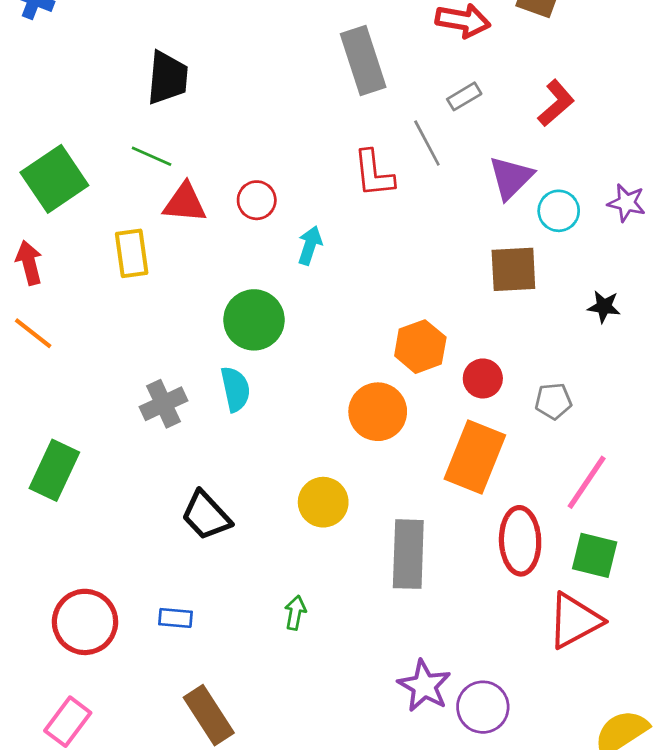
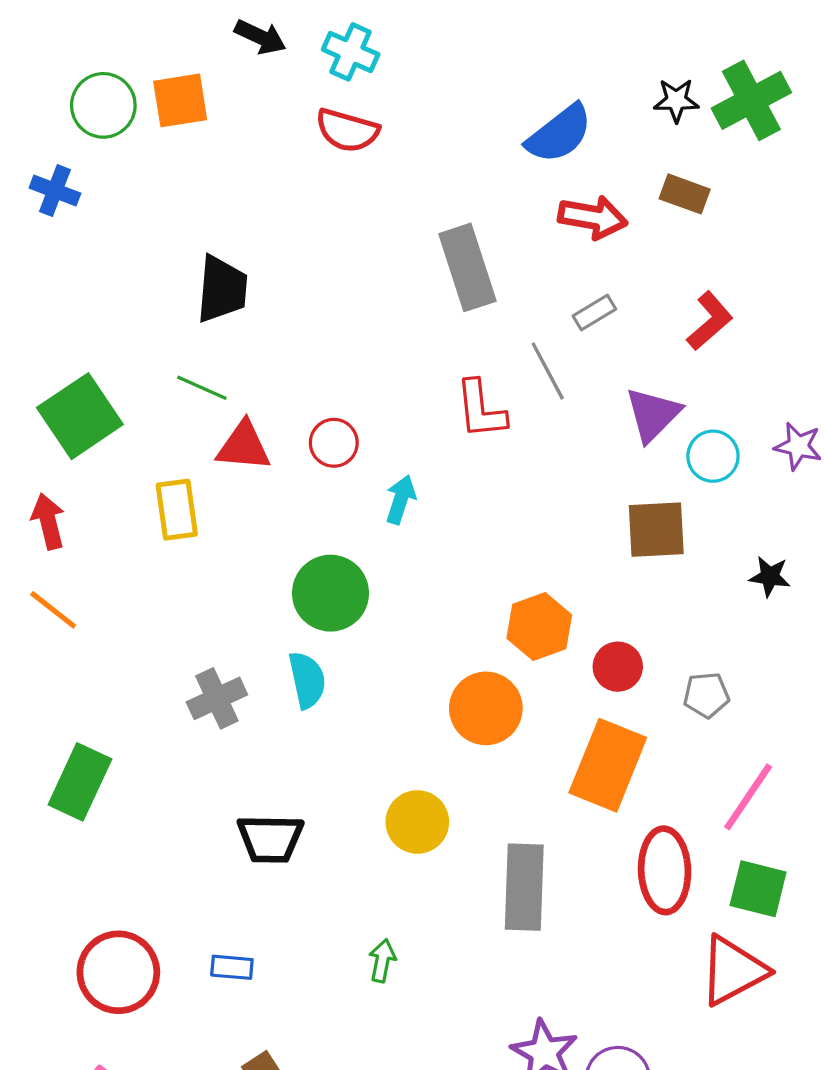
black trapezoid: (206, 516) -> (270, 839), turned -46

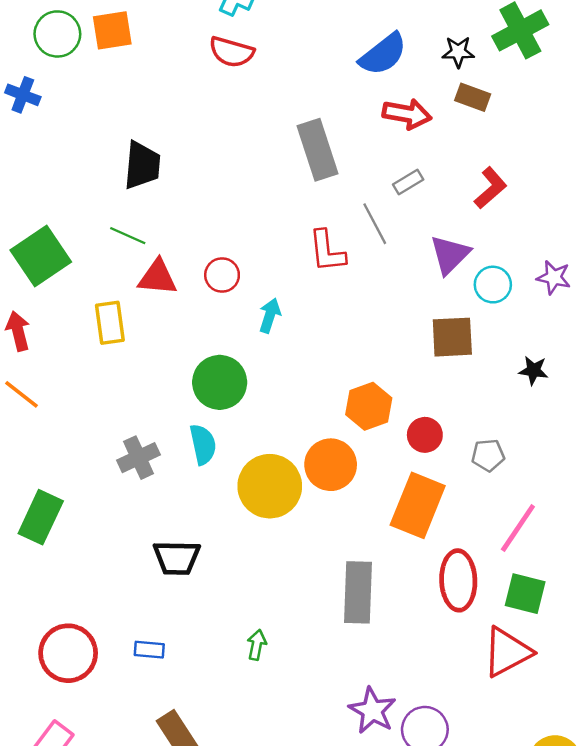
black star: (676, 100) -> (458, 52), moved
yellow circle: (417, 822) -> (270, 486), moved, size x1.4

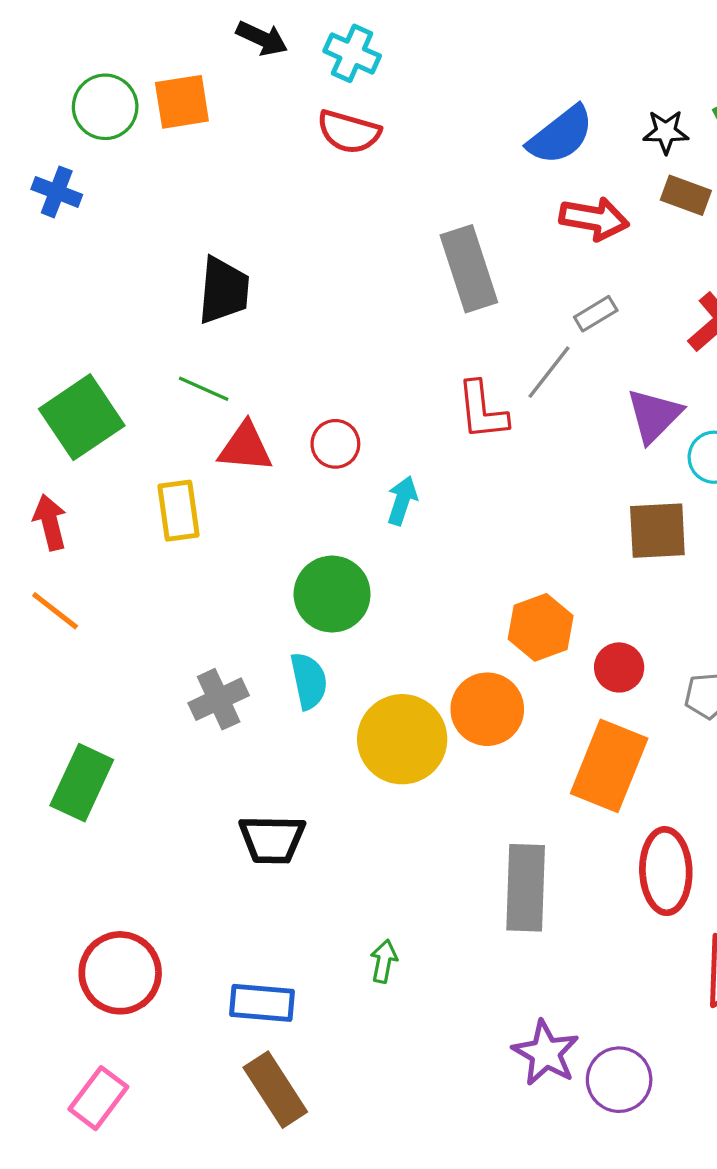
gray line: (375, 224) -> (549, 372), turned 66
blue rectangle: (149, 650) -> (262, 1003), moved, size x1.5

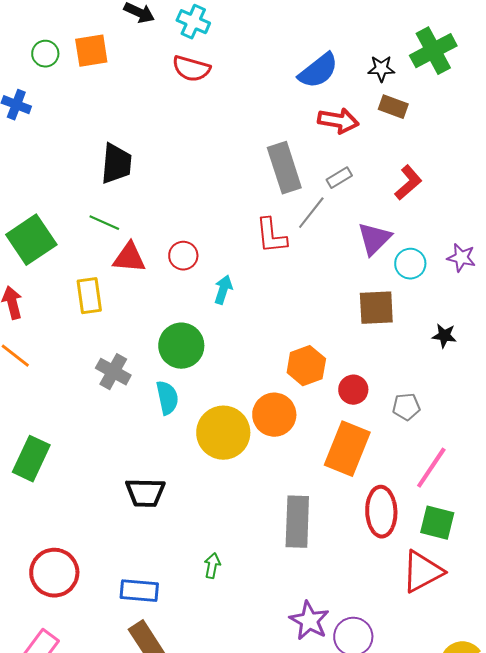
green circle: (105, 107) -> (45, 54), size x0.7
gray rectangle: (469, 269) -> (284, 168), moved
gray cross: (219, 699) -> (113, 372), moved, turned -36

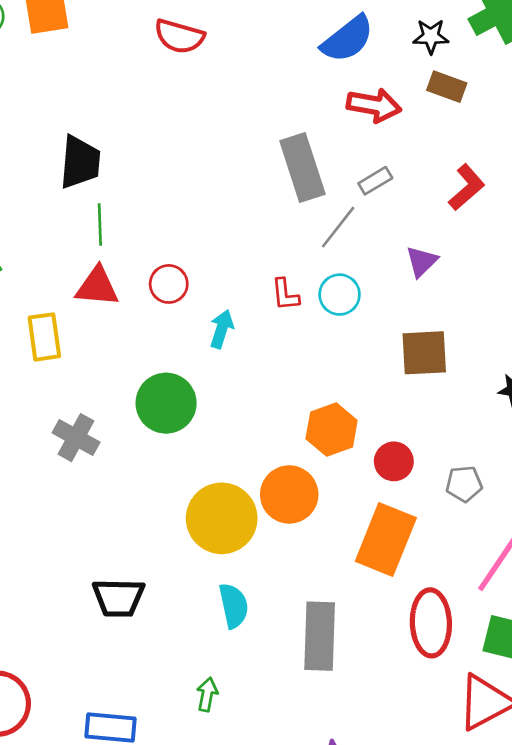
green line: (104, 223) -> (100, 224), moved, turned 64
red L-shape: (271, 236) -> (285, 295), moved, size x0.7
purple triangle: (374, 239) -> (422, 261), size x0.7
cyan circle: (410, 264) -> (340, 295), moved
cyan semicircle: (167, 398) -> (234, 606), moved

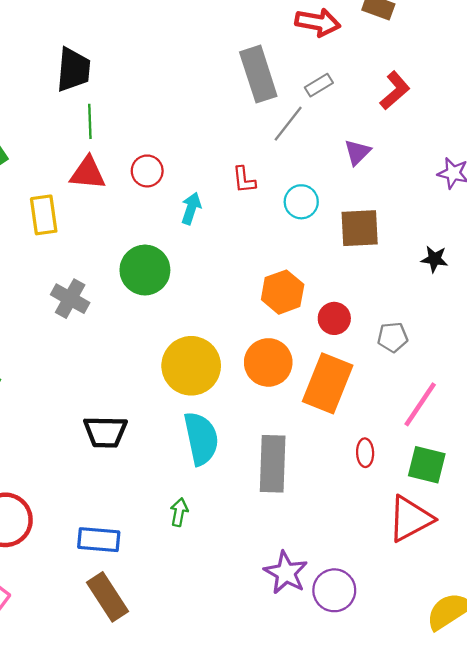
cyan circle: (340, 295) -> (301, 202), moved
orange circle: (289, 494) -> (268, 362), moved
cyan semicircle: (234, 606) -> (201, 438), size x1.4
red ellipse: (431, 623) -> (365, 453), size x0.5

